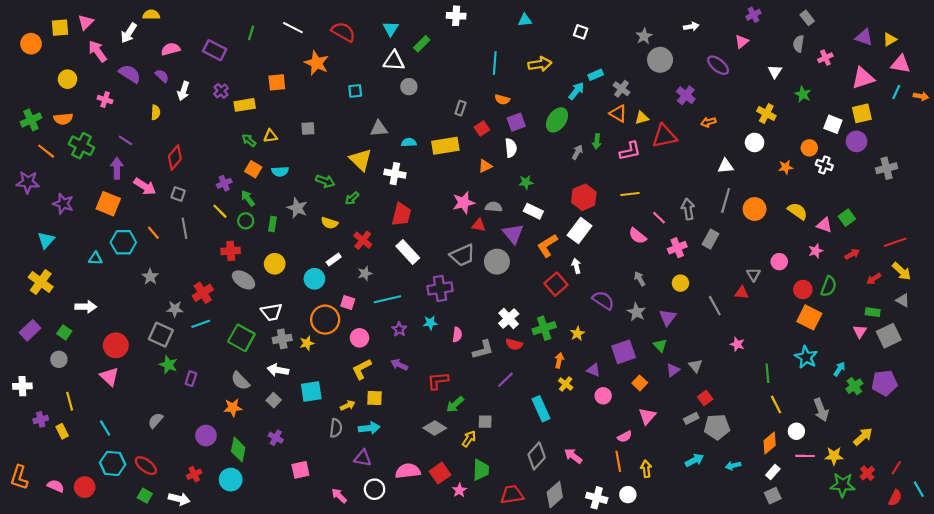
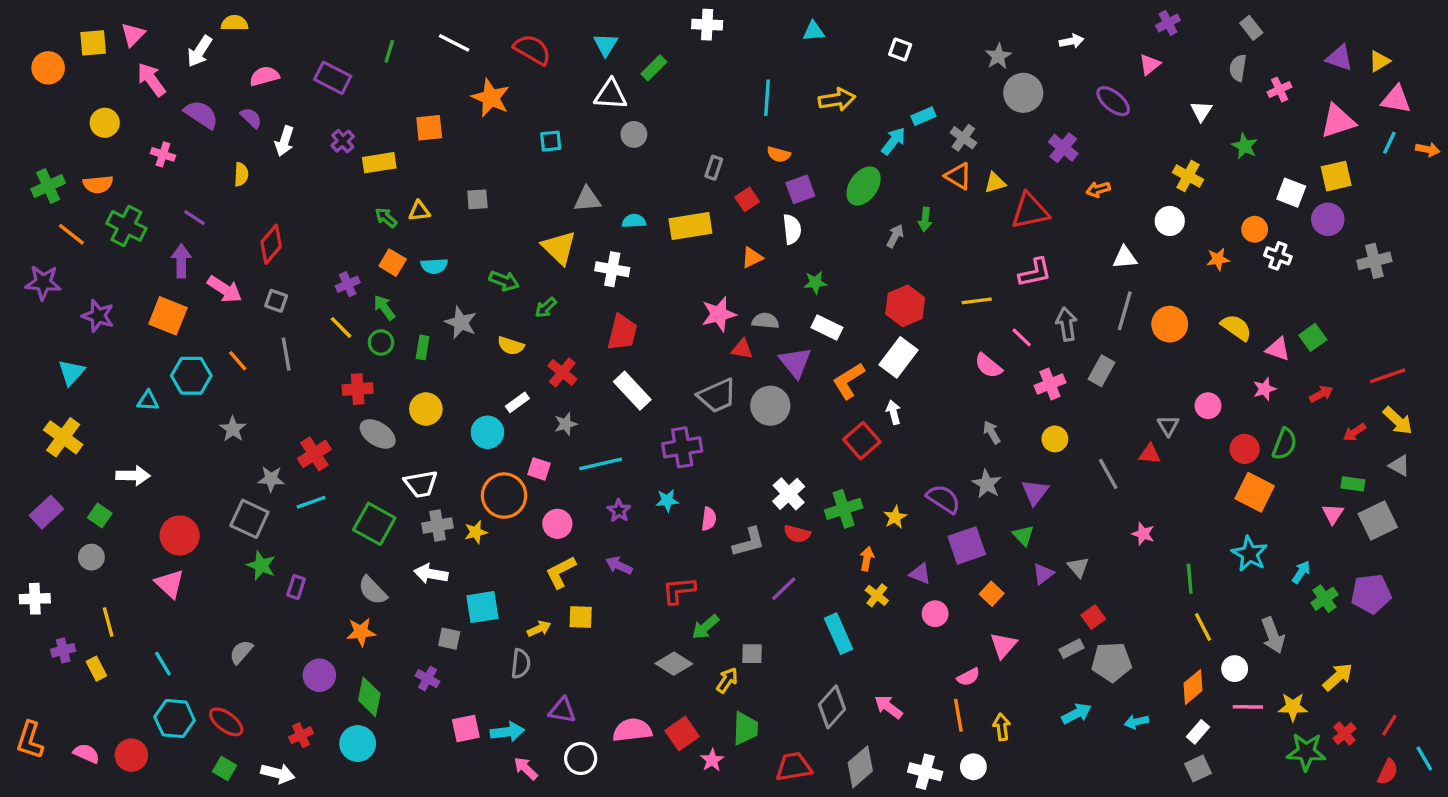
pink L-shape: (630, 151) -> (1035, 273), moved
purple semicircle: (603, 300) -> (943, 499), moved
gray square: (274, 400) -> (449, 639), moved, turned -32
cyan arrow: (369, 428) -> (507, 732), moved

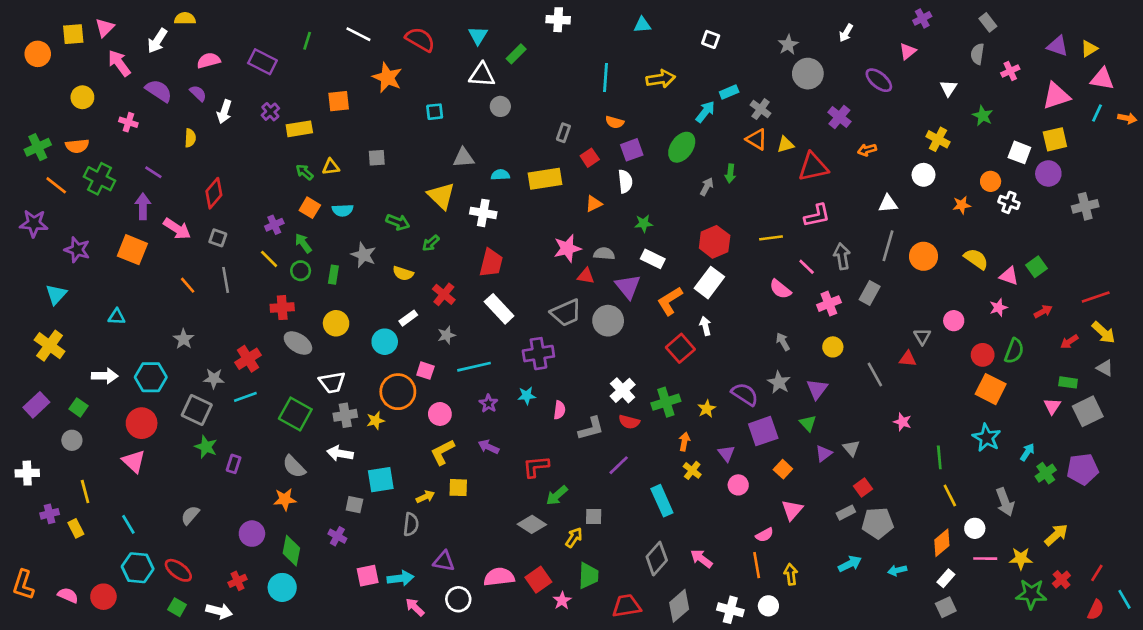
white arrow: (1072, 41) -> (846, 33), turned 132
cyan hexagon: (191, 376) -> (151, 377), moved
purple triangle: (920, 574) -> (726, 453), turned 30

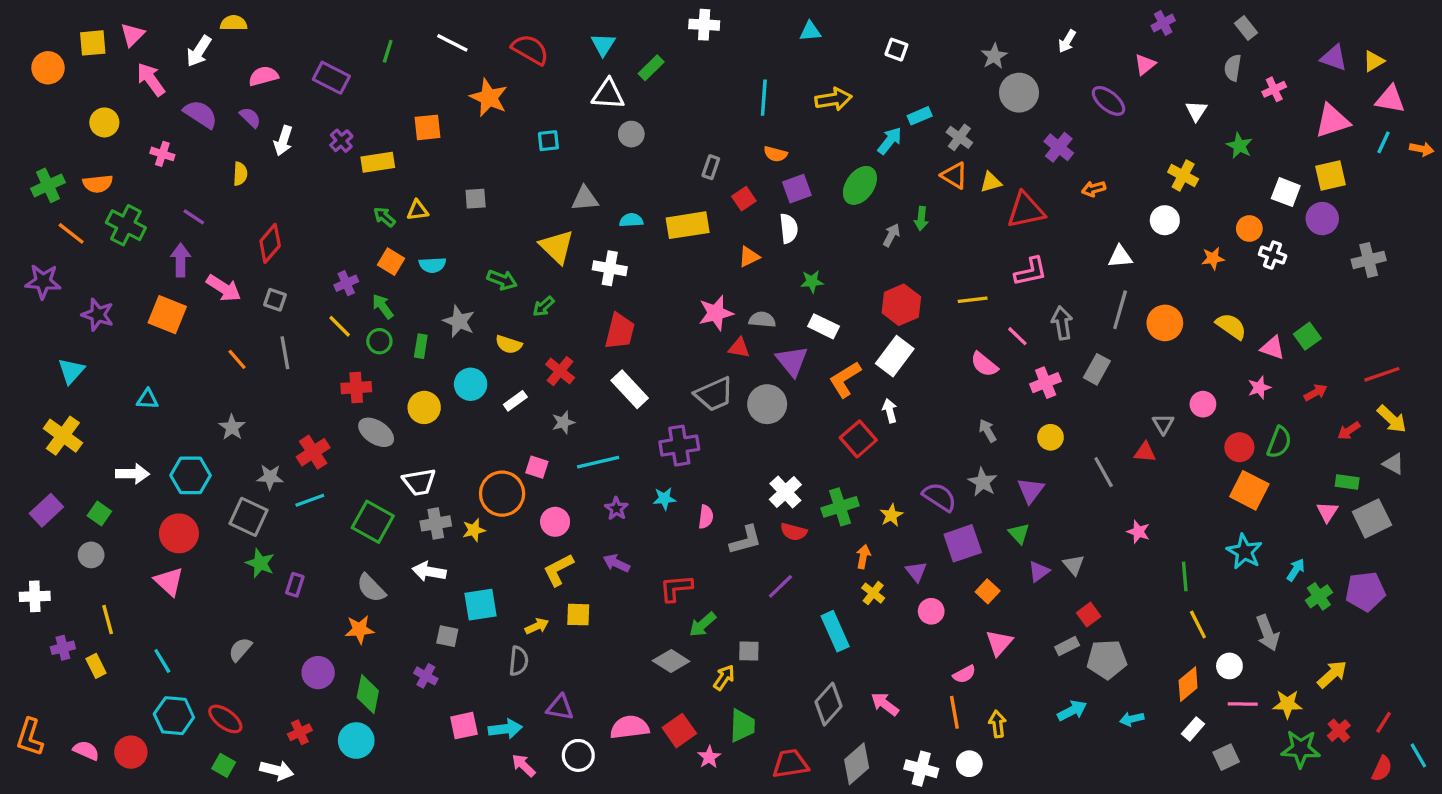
cyan circle: (385, 342) -> (471, 384), moved
gray square: (946, 607) -> (1226, 757), moved

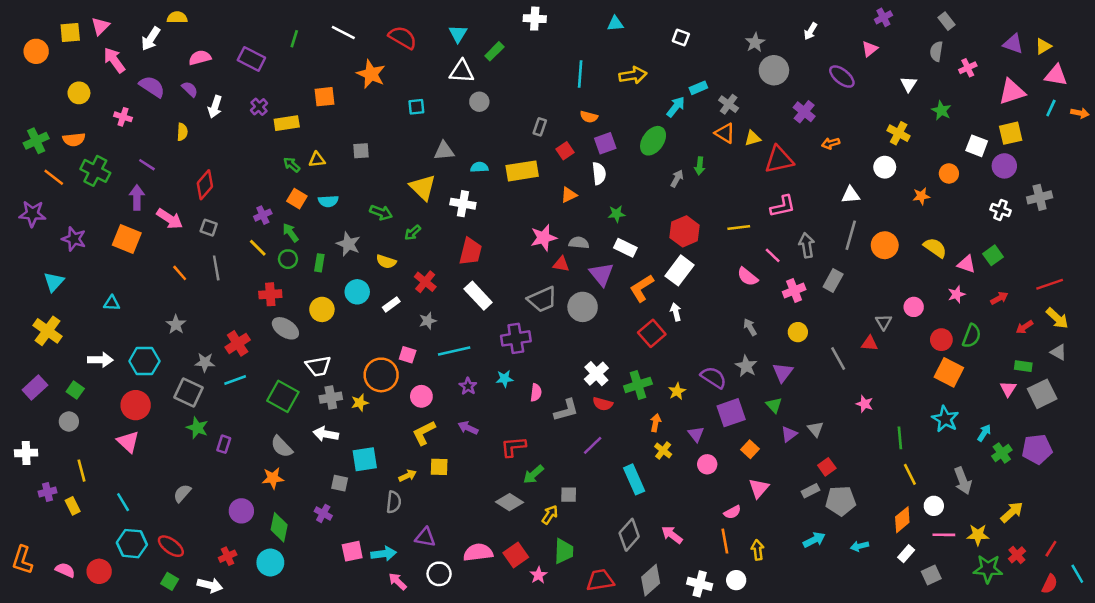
white cross: (1273, 255) -> (1001, 210), moved

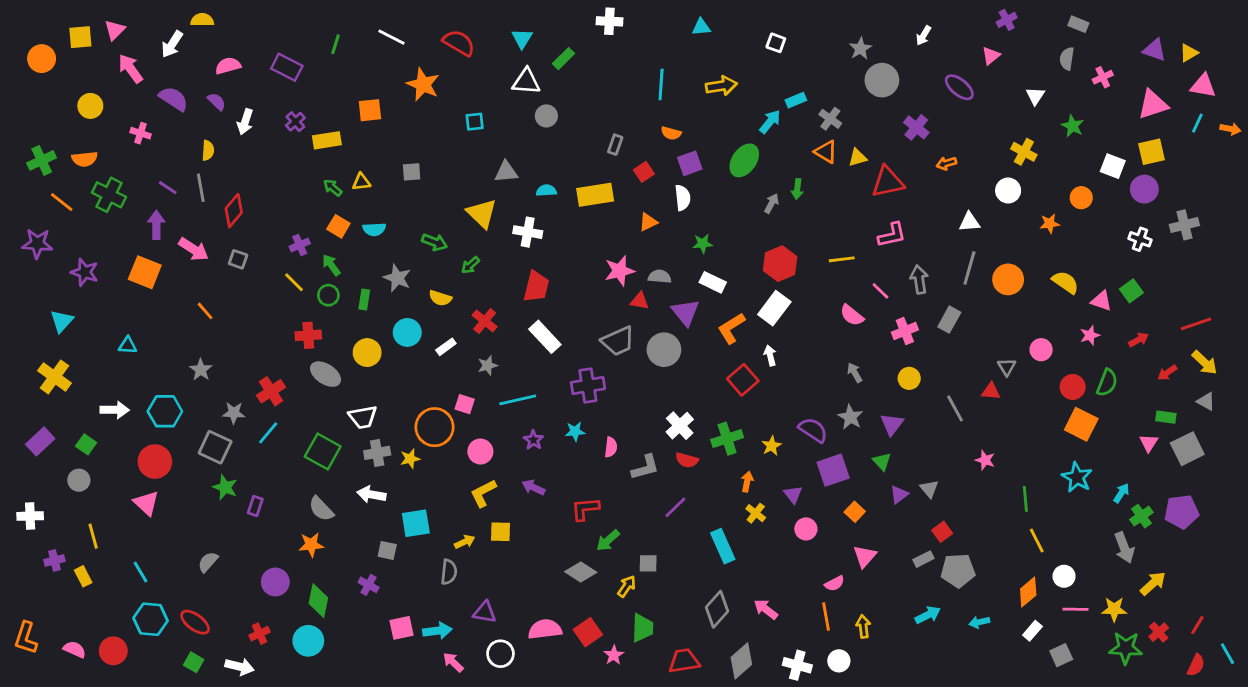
gray rectangle: (946, 21) -> (1078, 24), turned -30
gray line: (216, 268) -> (201, 188), moved
cyan line: (235, 380) -> (268, 433), turned -30
gray arrow: (963, 481) -> (1124, 548), moved

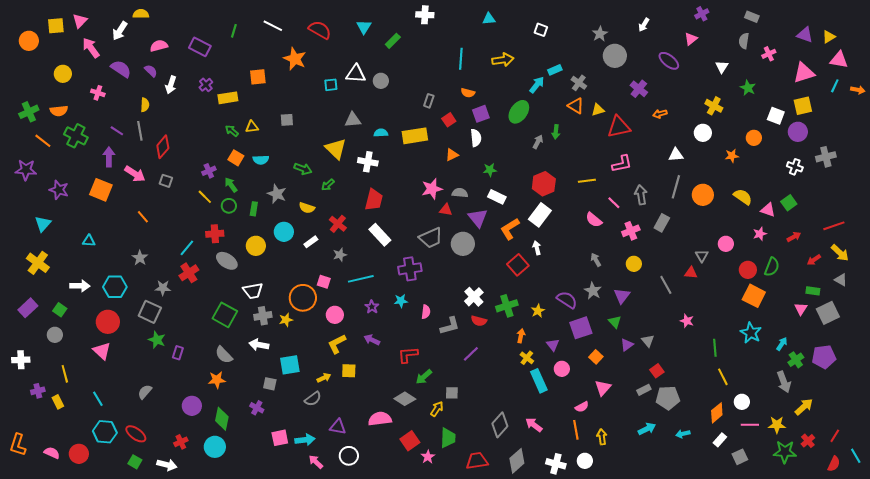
white triangle: (526, 82) -> (356, 74), moved
cyan line: (268, 433) -> (187, 248), moved
cyan rectangle: (723, 546) -> (539, 381), moved
gray semicircle: (449, 572) -> (313, 399), turned 48
pink semicircle: (545, 629) -> (380, 419), moved

